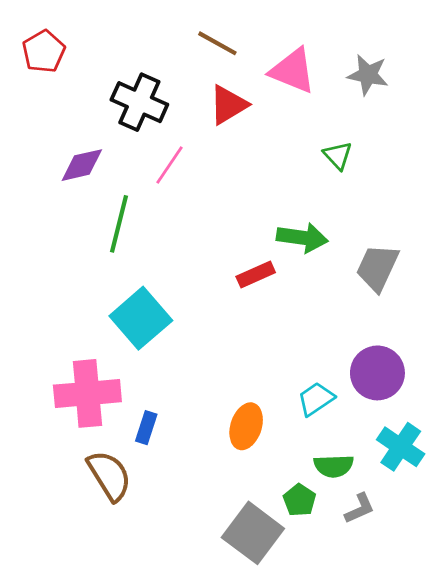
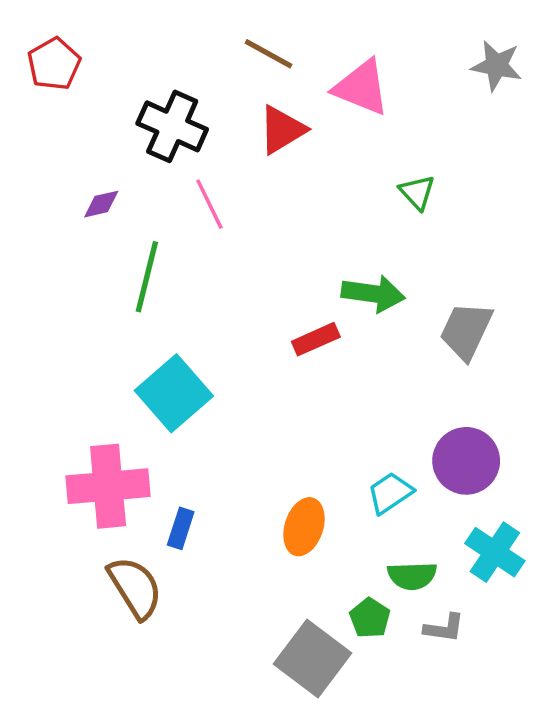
gray star: (368, 75) -> (497, 66), moved
purple diamond: (82, 165) -> (101, 204), size x0.7
pink line: (170, 165) -> (209, 204), turned -60
gray L-shape: (360, 508) -> (444, 628), turned 32

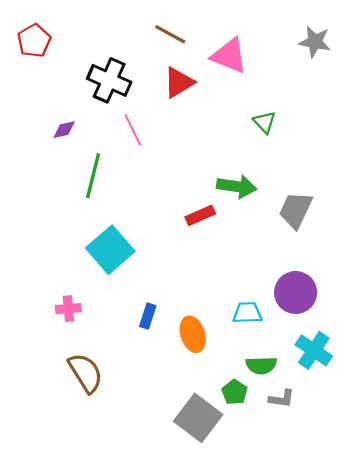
pink cross: (108, 486) -> (68, 309), size x0.5
cyan trapezoid: (390, 493) -> (247, 313), turned 32
orange ellipse: (304, 527) -> (193, 334), turned -36
blue rectangle: (181, 528) -> (148, 316), moved

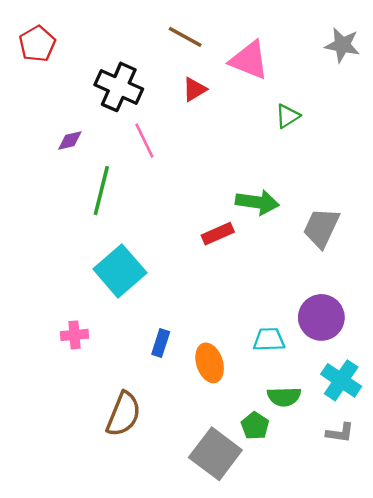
red triangle: (179, 83) -> (194, 89), size x0.7
green triangle: (265, 122) -> (288, 116), moved, turned 40
brown semicircle: (86, 373) -> (123, 414), moved, turned 54
gray L-shape: (282, 399) -> (340, 433), moved

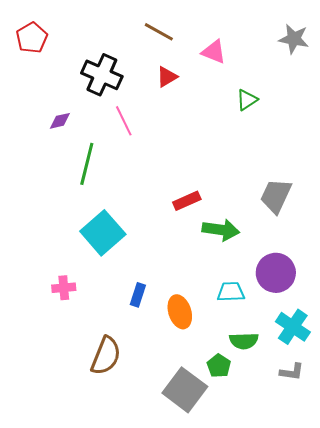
pink triangle: (249, 60) -> (214, 52), size x0.7
green arrow: (257, 202) -> (221, 230), moved

